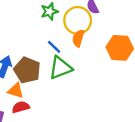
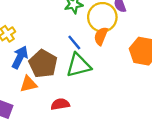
orange triangle: (16, 91) -> (28, 84), turned -36
red semicircle: (21, 107) -> (60, 104), moved

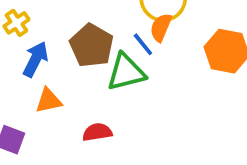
blue line: (74, 42) -> (143, 44), moved
brown pentagon: (43, 64) -> (92, 46), moved

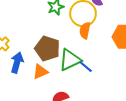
blue line: (143, 44) -> (86, 67), moved
orange triangle: (49, 101) -> (40, 72), moved

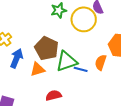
orange semicircle: (85, 30) -> (101, 62), moved
blue line: (86, 67) -> (81, 69), turned -32

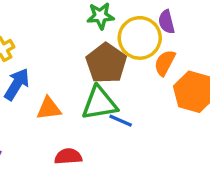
brown pentagon: (47, 48) -> (106, 63), moved
orange semicircle: (101, 62) -> (165, 63), moved

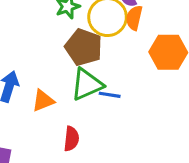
orange semicircle: (165, 63) -> (134, 18), moved
red semicircle: (68, 156) -> (71, 139), turned 115

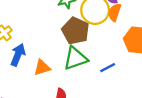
blue line: (110, 95) -> (108, 68), moved, turned -42

